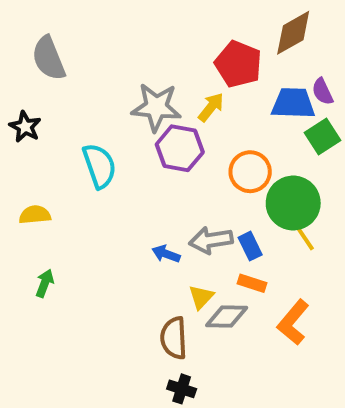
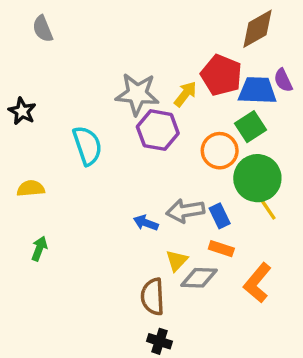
gray semicircle: (49, 58) -> (43, 29), moved, size x0.7
red pentagon: (238, 64) -> (221, 75), moved
green square: (322, 137) -> (251, 127), moved

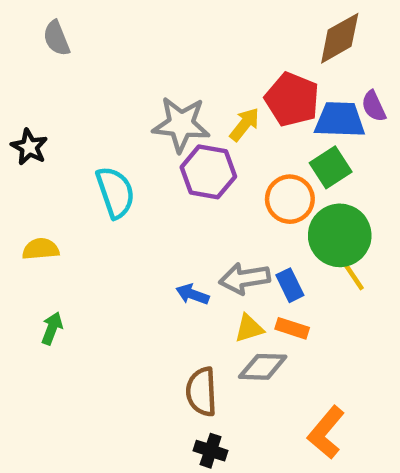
yellow triangle: (177, 261) -> (249, 328), moved, turned 30
orange L-shape: (257, 283) -> (326, 433), moved

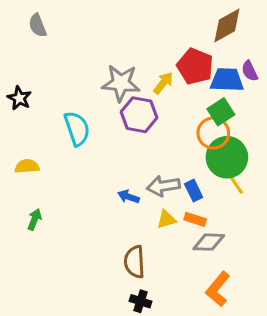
orange circle: (290, 199) -> (213, 133), moved
gray diamond: (263, 367) -> (209, 242), moved

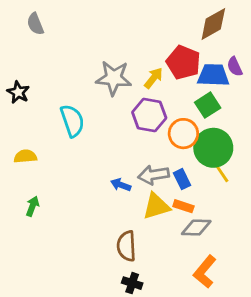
purple hexagon: (139, 115) -> (149, 115), moved
orange circle: (213, 133) -> (183, 134), moved
yellow triangle: (166, 219) -> (156, 206), size x1.5

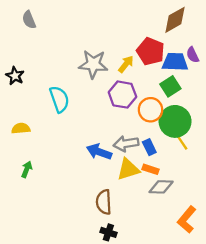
blue arrow: (121, 185) -> (99, 152), size x1.5
orange L-shape: (205, 272) -> (187, 220), moved

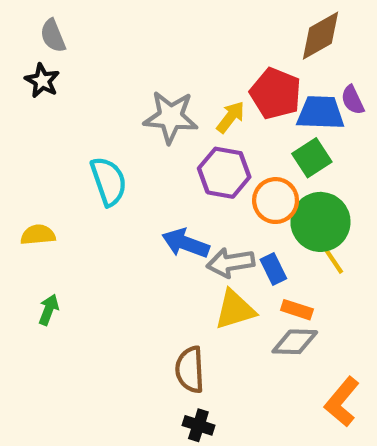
black star: (15, 76) -> (42, 81), moved
blue arrow: (99, 152) -> (186, 243), moved
orange rectangle: (151, 169) -> (297, 310), moved

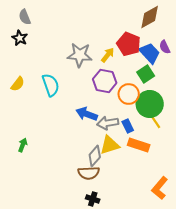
blue trapezoid: (320, 113) -> (150, 53), turned 45
yellow semicircle: (38, 235) -> (18, 84), moved, turned 133
orange rectangle: (297, 310) -> (139, 145), size x1.5
gray diamond: (295, 342) -> (95, 156), moved, turned -50
brown semicircle: (190, 370) -> (89, 173), turned -90

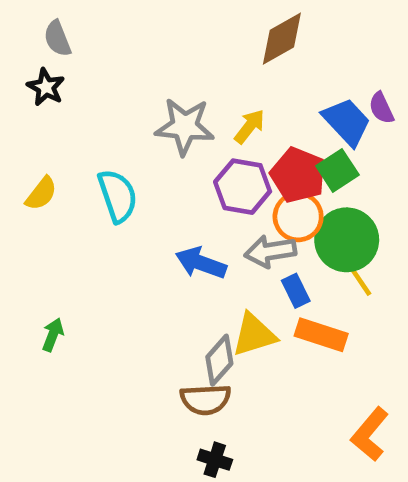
brown diamond: (150, 17) -> (282, 39), moved
red pentagon: (129, 44) -> (298, 175), moved
gray arrow: (108, 123) -> (270, 251), moved

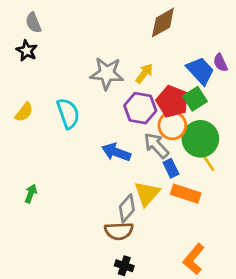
gray arrow: (270, 251) -> (156, 146), turned 56
yellow triangle: (254, 335) -> (147, 194), turned -32
orange L-shape: (370, 434) -> (194, 259), moved

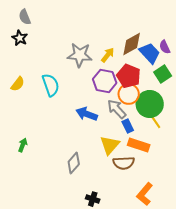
brown diamond: (163, 23) -> (132, 44), moved
green square: (195, 99) -> (163, 74), moved
gray diamond: (127, 208) -> (74, 163), moved
brown semicircle: (119, 231) -> (124, 163), moved

